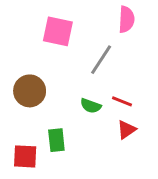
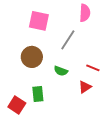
brown circle: (30, 91) -> (32, 57), moved
red line: (122, 101) -> (93, 68), moved
red square: (25, 156) -> (17, 105), turned 30

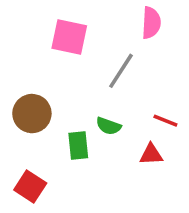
brown circle: (32, 57) -> (32, 114), moved
red triangle: (85, 87) -> (151, 154), turned 32
green rectangle: (38, 94) -> (78, 146), moved

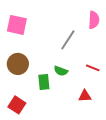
pink semicircle: (151, 23) -> (94, 20), moved
pink square: (69, 37) -> (17, 25), moved
red triangle: (151, 154) -> (85, 96), moved

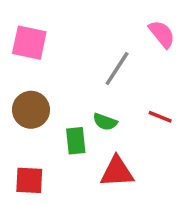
pink semicircle: (94, 20) -> (162, 34), turned -42
red triangle: (85, 96) -> (117, 172), moved, size x1.5
red square: (17, 105) -> (29, 180), turned -30

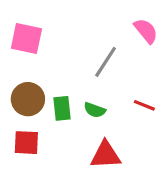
green rectangle: (76, 141) -> (62, 108), moved
red square: (29, 180) -> (26, 143), moved

